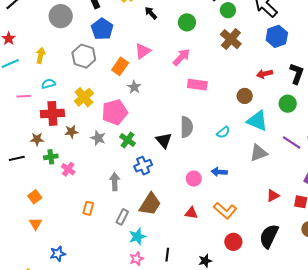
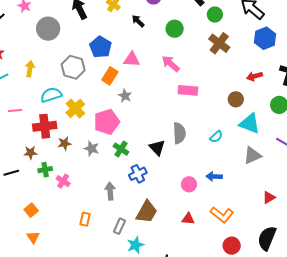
blue pentagon: (102, 29) -> (100, 47), moved
pink triangle: (143, 51) -> (132, 59), turned 42
pink arrow: (181, 57) -> (171, 64), turned -90
cyan semicircle: (48, 84) -> (51, 95), moved, size x1.5

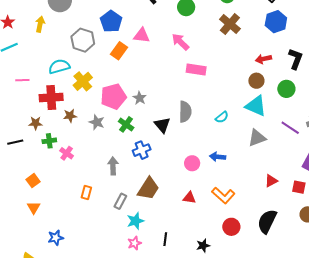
yellow arrow: (30, 69) -> (40, 24), moved
gray star: (125, 96) -> (140, 98), moved
brown circle: (236, 99) -> (256, 81), moved

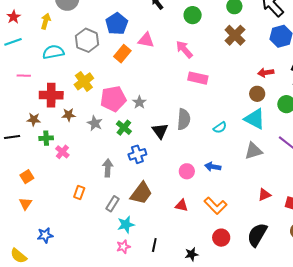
cyan semicircle: (59, 67) -> (53, 52), moved

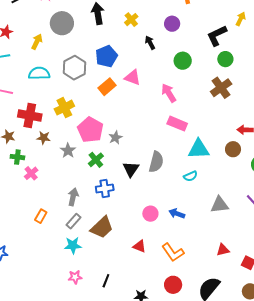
pink pentagon: (113, 99) -> (90, 130), turned 30
cyan triangle: (255, 119) -> (199, 149), moved, turned -40
gray rectangle: (112, 204) -> (73, 221), moved
cyan star: (126, 225) -> (73, 245), moved

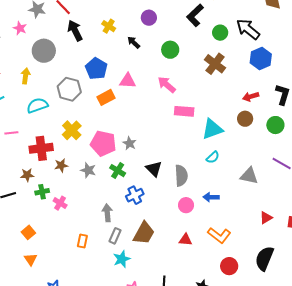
green circle: (225, 59) -> (220, 33), moved
orange rectangle: (107, 87) -> (106, 97), turned 30
gray semicircle: (156, 162) -> (181, 176), moved
gray triangle: (220, 205) -> (249, 176), turned 36

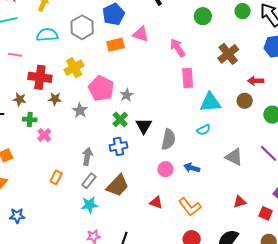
green circle: (170, 50) -> (203, 16), moved
brown cross: (215, 64) -> (228, 54), moved
pink rectangle: (184, 111) -> (188, 78), turned 66
green cross: (118, 171) -> (120, 119), moved

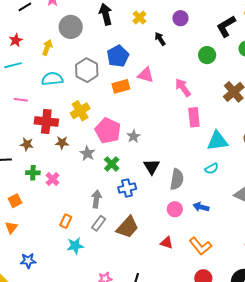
green cross: (120, 119) -> (112, 164), moved
green cross: (30, 120) -> (33, 173), moved
cyan star: (90, 205) -> (75, 246), moved

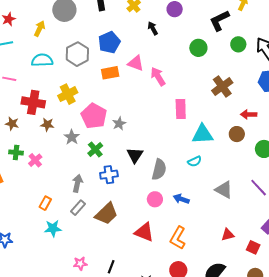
pink arrow: (183, 88) -> (158, 77), moved
red triangle: (167, 243) -> (144, 232), size x1.5
orange L-shape: (200, 246) -> (178, 238), turned 65

